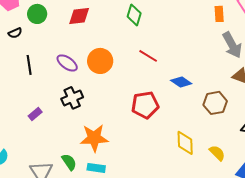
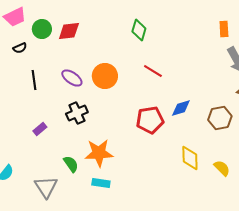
red diamond: (79, 16) -> (69, 31), moved
blue diamond: (181, 82) -> (181, 108), moved, turned -50
green semicircle: (69, 162) -> (71, 164), moved

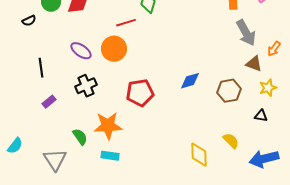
red line: (153, 71) -> (126, 23), moved, turned -48
black line: (34, 80) -> (41, 68), moved
red pentagon: (150, 120) -> (140, 93), moved
yellow diamond: (190, 158) -> (199, 155), moved

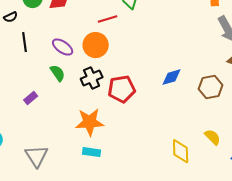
black line: (41, 68) -> (25, 42), moved
black cross: (86, 86) -> (92, 78), moved
green semicircle: (80, 137) -> (58, 73), moved

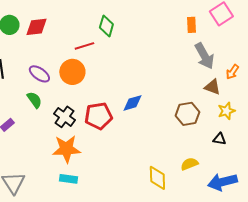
blue diamond: (172, 77) -> (132, 103), moved
black cross: (92, 78) -> (64, 117), moved, turned -30
yellow semicircle: (213, 137) -> (189, 164), turned -66

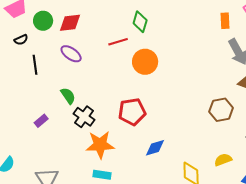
orange circle: (72, 72) -> (145, 62), moved
purple ellipse: (39, 74) -> (71, 54), moved
blue diamond: (132, 103) -> (155, 148), moved
black cross: (64, 117) -> (84, 117), moved

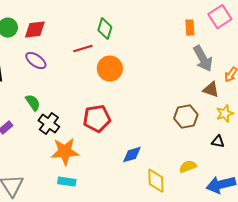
blue diamond: (155, 148) -> (132, 155), moved

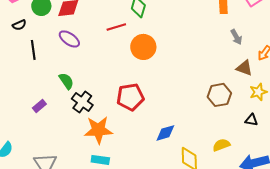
gray arrow: (203, 59) -> (236, 37), size x0.6

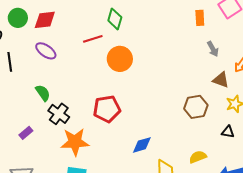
purple rectangle: (39, 106) -> (26, 133), moved

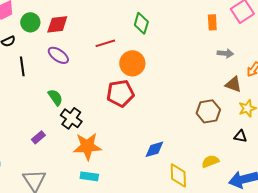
green diamond: (115, 19) -> (141, 23), moved
gray arrow: (213, 49) -> (225, 53), turned -56
red pentagon: (107, 109) -> (120, 93), moved

